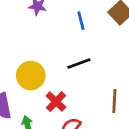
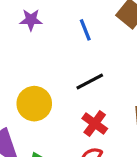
red cross: (56, 102) -> (95, 124), moved

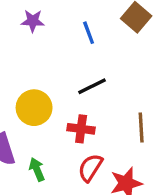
red cross: (95, 124) -> (81, 129), moved, turned -30

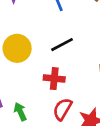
yellow circle: (34, 108) -> (17, 48), moved

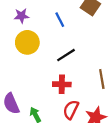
yellow circle: (17, 48) -> (27, 42), moved

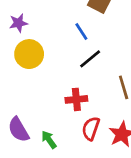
blue line: (60, 20) -> (81, 32), moved
black line: (66, 55) -> (90, 59), moved

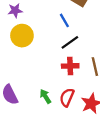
red cross: (76, 99) -> (70, 66), moved
green arrow: (49, 140) -> (45, 96), moved

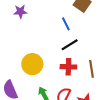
yellow circle: (22, 36) -> (32, 64), moved

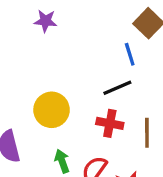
blue line: (66, 24) -> (130, 54), moved

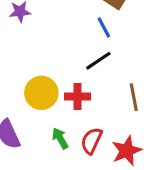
red cross: (110, 123) -> (78, 96), moved

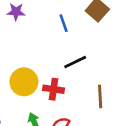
blue line: (104, 28) -> (64, 23), moved

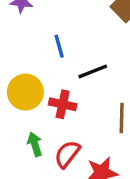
blue line: (64, 23) -> (59, 46), moved

